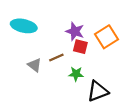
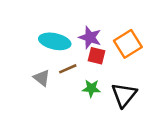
cyan ellipse: (24, 26) -> (55, 41), moved
black triangle: (98, 91) -> (124, 95), moved, turned -30

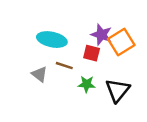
purple star: (90, 37) -> (101, 35), moved
brown line: (68, 69) -> (64, 66), turned 42

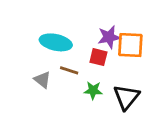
purple star: (101, 35) -> (109, 37), turned -30
orange square: (121, 42) -> (130, 45), turned 35

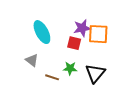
cyan ellipse: (56, 42) -> (42, 32), turned 50
brown line: (69, 70) -> (52, 77), moved

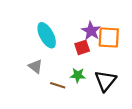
purple star: (82, 28) -> (91, 31), turned -30
red square: (74, 43) -> (82, 47), turned -32

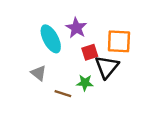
purple star: (91, 31) -> (76, 28), moved
black triangle: (105, 81) -> (107, 67), moved

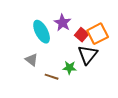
orange square: (119, 41) -> (98, 34), turned -30
red square: (90, 52) -> (82, 35), moved, turned -32

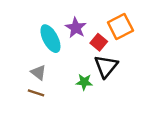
orange square: (98, 34) -> (120, 27), moved
brown line: (52, 77) -> (36, 93), moved

